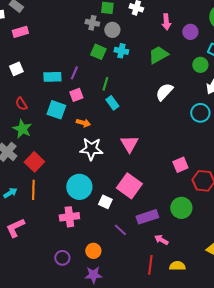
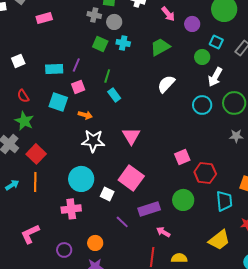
pink arrow: (166, 22) -> (168, 14), turned -35
pink rectangle: (20, 32) -> (44, 18), moved
pink L-shape: (15, 228) -> (30, 234), moved

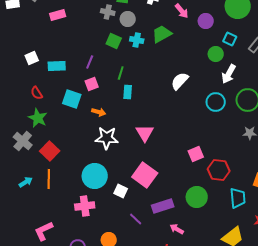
green trapezoid: (160, 47) -> (162, 34), moved
cyan rectangle: (54, 69) -> (57, 66), moved
cyan rectangle: (114, 95) -> (128, 92), turned 40

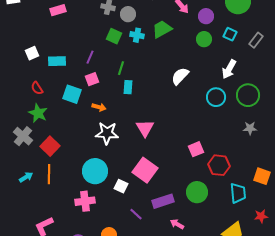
green circle: (216, 54) -> (204, 39), moved

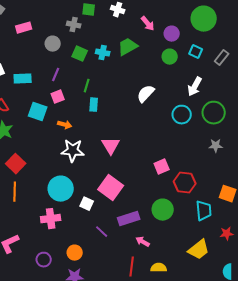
gray circle: (128, 14) -> (53, 44), moved

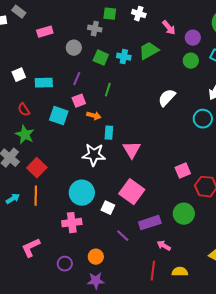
cyan rectangle: (94, 105) -> (109, 133), moved
orange arrow: (65, 125) -> (94, 116), moved

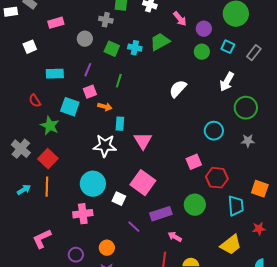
white square: (19, 75) -> (30, 47), moved
cyan circle: (203, 119) -> (214, 131), moved
green star: (25, 135) -> (50, 126), moved

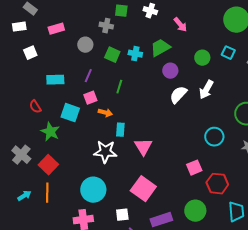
white rectangle: (11, 12) -> (19, 27), moved
purple circle: (204, 29) -> (170, 71), moved
white arrow: (227, 82) -> (206, 90), moved
white square: (119, 199) -> (122, 215), moved, turned -32

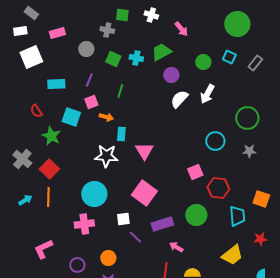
white square: (30, 53) -> (31, 57), size x1.6

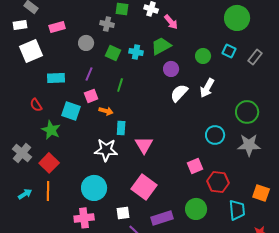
pink arrow: (181, 29) -> (171, 22), moved
gray star: (249, 151) -> (249, 145), size x1.6

